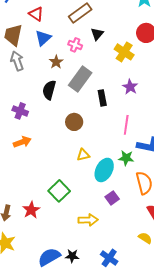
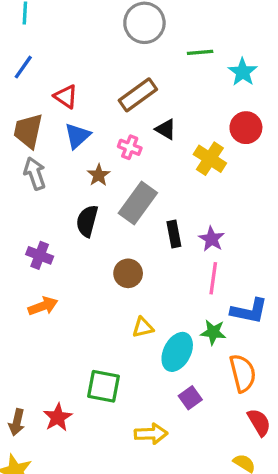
black triangle: (97, 34) -> (166, 129), turned -40
purple star: (130, 87) -> (212, 239), moved
green square: (59, 191) -> (104, 386), turned -35

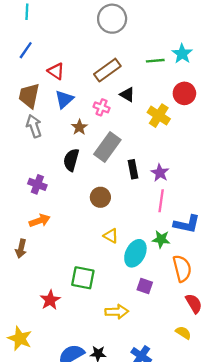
green line: (200, 52) -> (155, 61), moved
yellow triangle: (143, 327) -> (111, 236), turned 42
purple square: (190, 398) -> (145, 286), turned -35
brown arrow: (17, 422) -> (21, 249), moved

